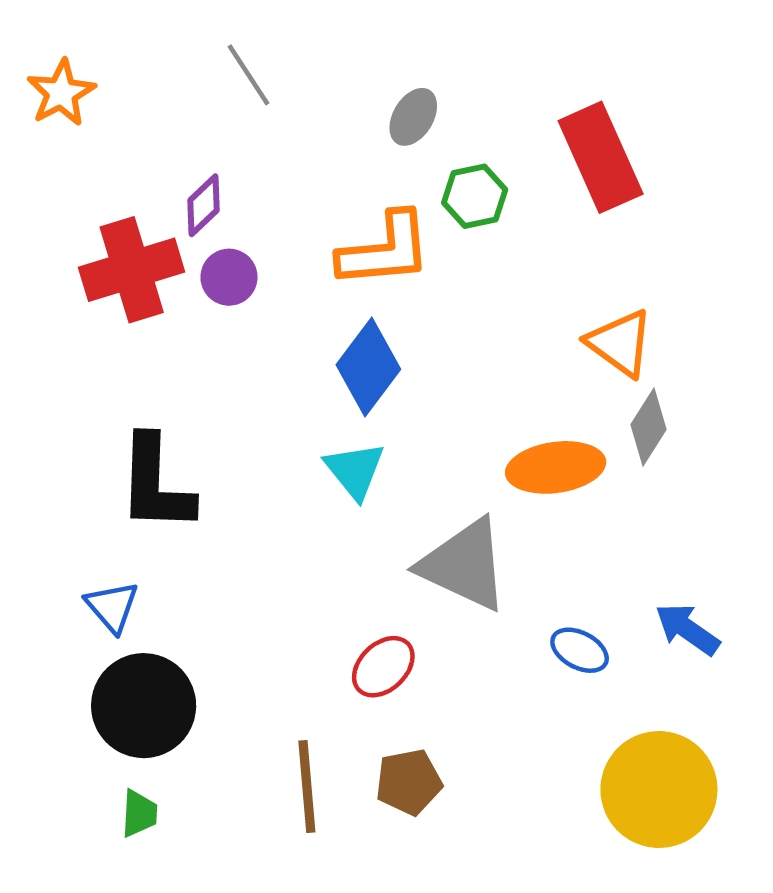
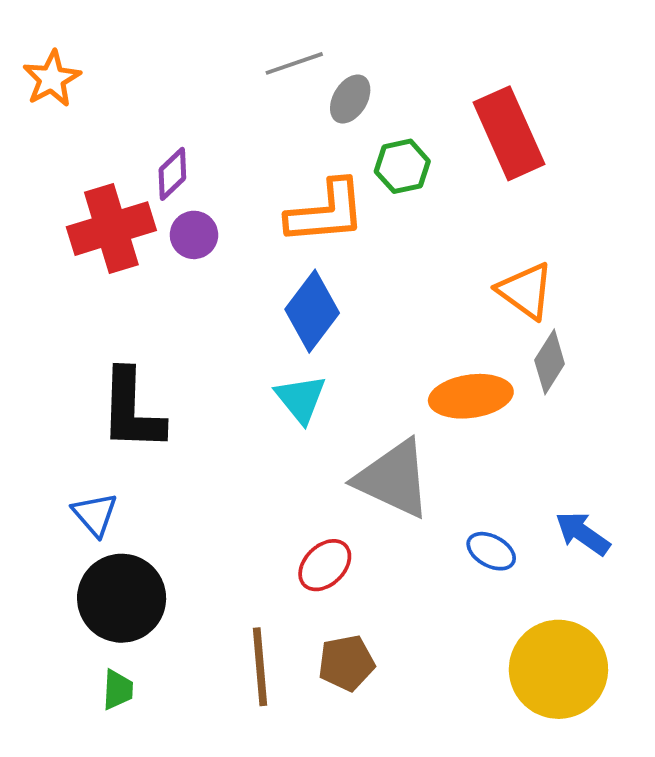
gray line: (248, 75) -> (294, 63), moved, turned -76

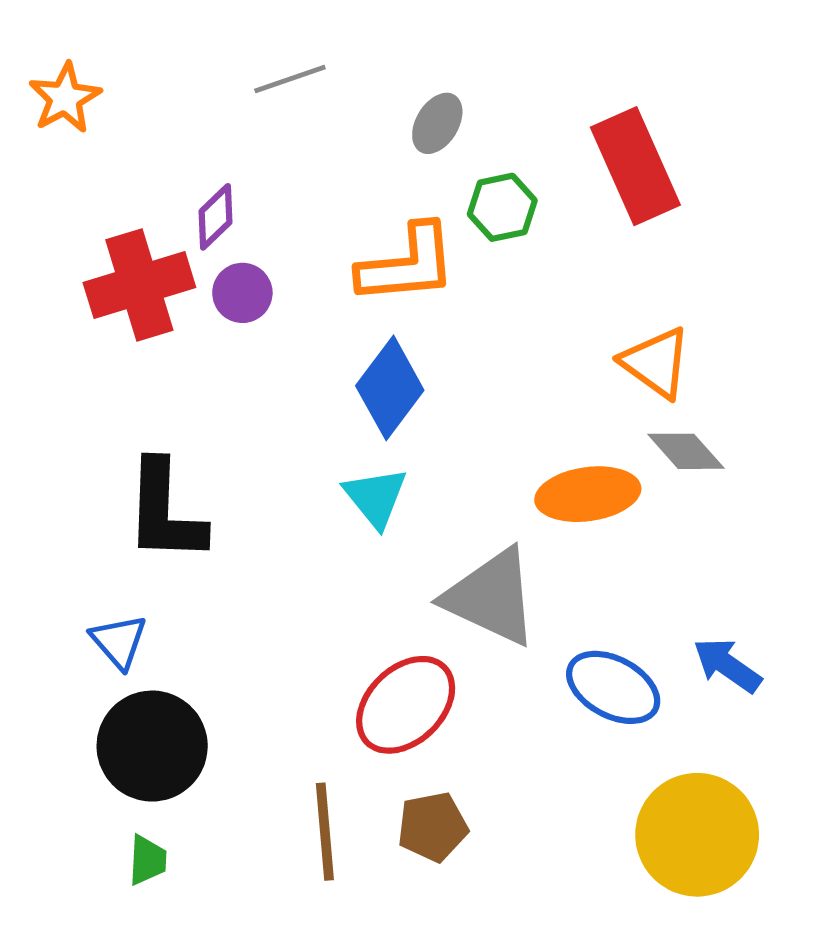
gray line: (294, 63) -> (290, 79), moved
gray diamond: (550, 362) -> (686, 451), turned -74
blue ellipse: (491, 551) -> (613, 687), size x1.5
red ellipse: (325, 565) -> (406, 705), size x1.5

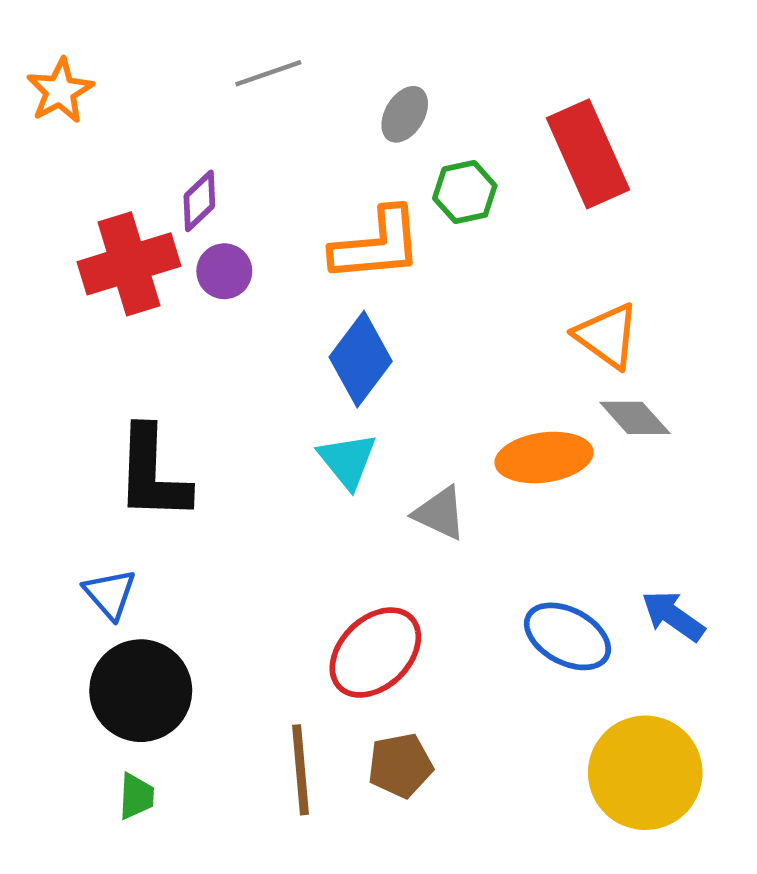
gray triangle: (491, 597) -> (440, 513), moved, size x0.6

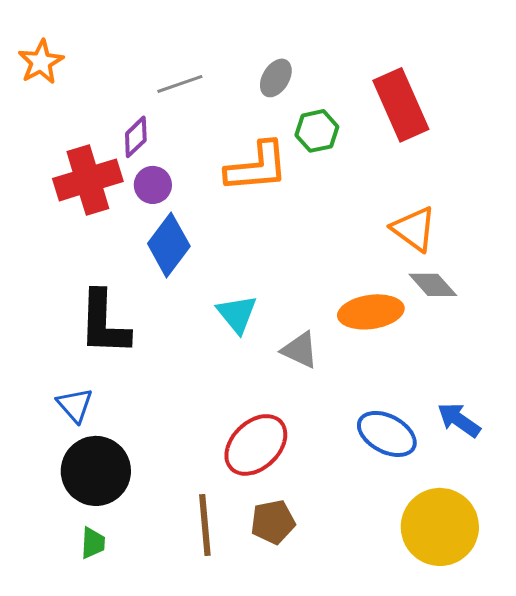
gray line: (268, 73) -> (180, 84), moved
blue diamond: (361, 359) -> (169, 245), moved

